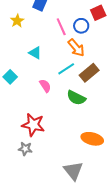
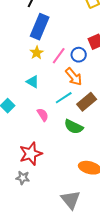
yellow star: (17, 21) -> (37, 53), moved
pink line: (61, 27) -> (59, 56), turned 60
red star: (33, 125) -> (31, 154), turned -30

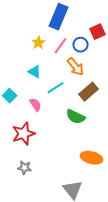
blue rectangle: (40, 27) -> (58, 17), moved
cyan line: (64, 98) -> (56, 88), moved
pink semicircle: (43, 115) -> (36, 105), moved
red star: (31, 154) -> (24, 134), moved

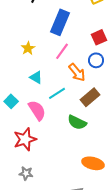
yellow star: (38, 43) -> (28, 48), moved
blue circle: (80, 45) -> (96, 60), moved
pink semicircle: (36, 105) -> (37, 110), size x1.5

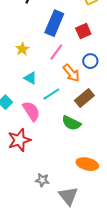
red square: (99, 37) -> (83, 31), moved
gray star: (26, 173) -> (42, 180), moved

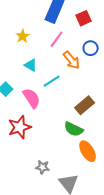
brown rectangle: (84, 98) -> (85, 105), moved
green semicircle: (71, 123) -> (74, 129), moved
orange ellipse: (87, 164) -> (88, 151), turned 45

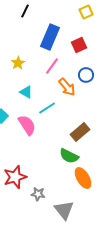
red star: (20, 127) -> (15, 177), moved

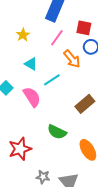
red square: (79, 45) -> (84, 28), moved, turned 35
green semicircle: (69, 156) -> (57, 132), moved
gray star: (38, 194) -> (43, 177), moved

